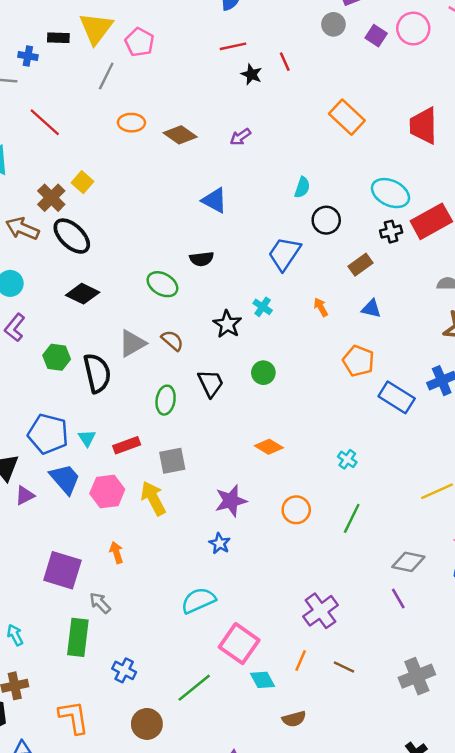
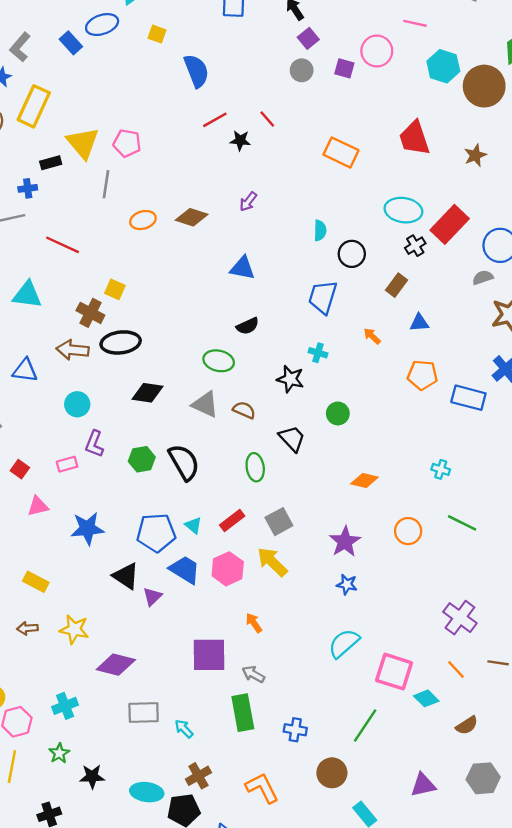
black ellipse: (72, 236) -> (121, 342), turned -33
gray triangle: (132, 343) -> (205, 404), moved, turned -48
green line: (352, 518) -> (462, 523), turned -72
orange line: (301, 661) -> (456, 669), turned -48

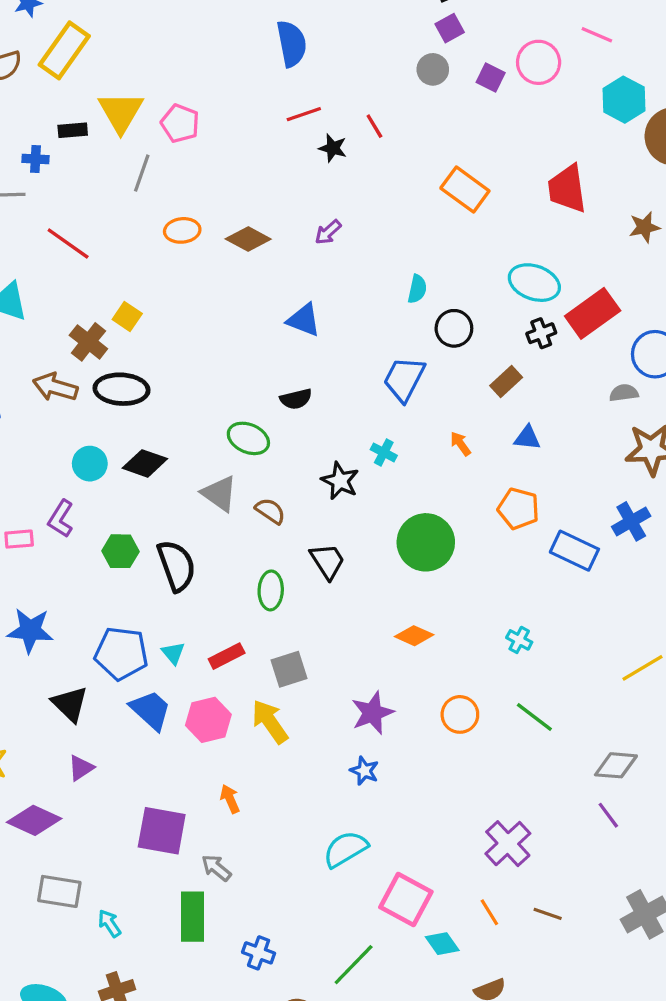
cyan circle: (77, 404) -> (90, 464), moved
green circle: (338, 413) -> (426, 542), moved, size x1.8
purple triangle: (152, 597) -> (81, 768), moved

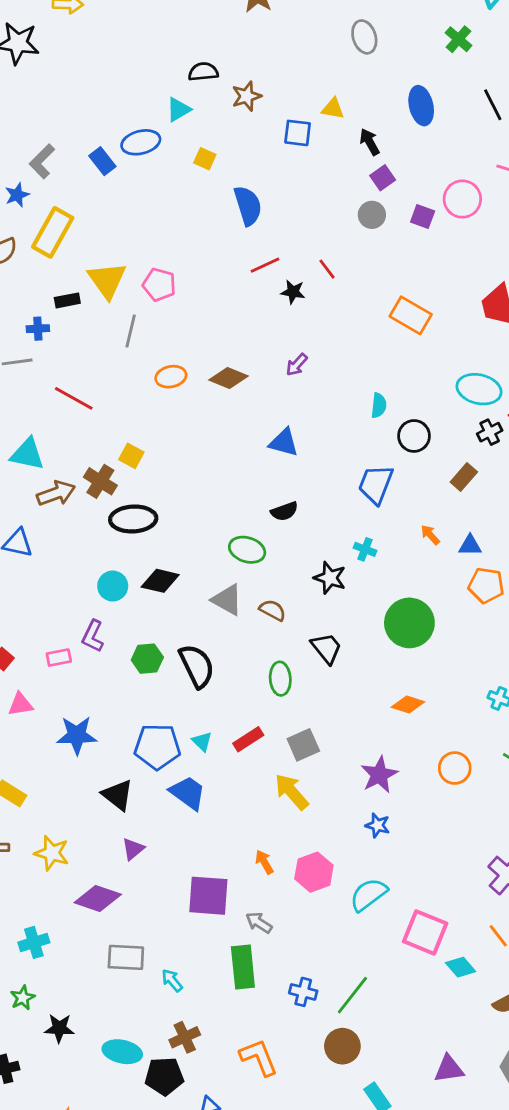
brown arrow: (55, 387) -> (56, 493), moved, turned 150
blue triangle: (527, 438) -> (470, 545), moved
pink hexagon: (208, 720) -> (314, 872), moved
green line: (354, 965) -> (352, 995), moved

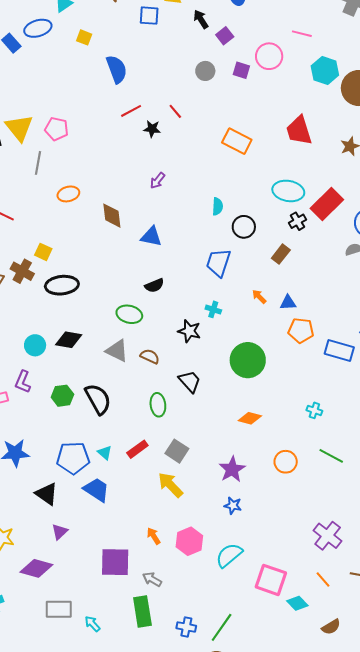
purple square: (383, 178) -> (225, 36), moved
brown diamond: (229, 378) -> (112, 216), moved, turned 64
black ellipse: (133, 519) -> (62, 285), moved
gray square: (303, 745) -> (177, 451), turned -30

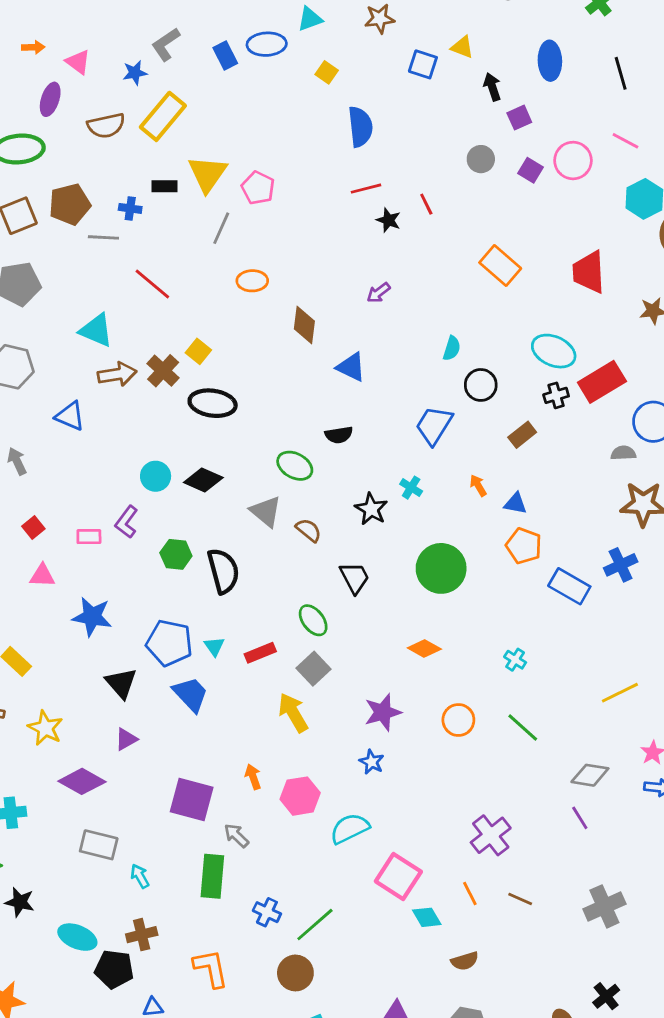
green ellipse: (158, 405) -> (313, 620), moved, turned -45

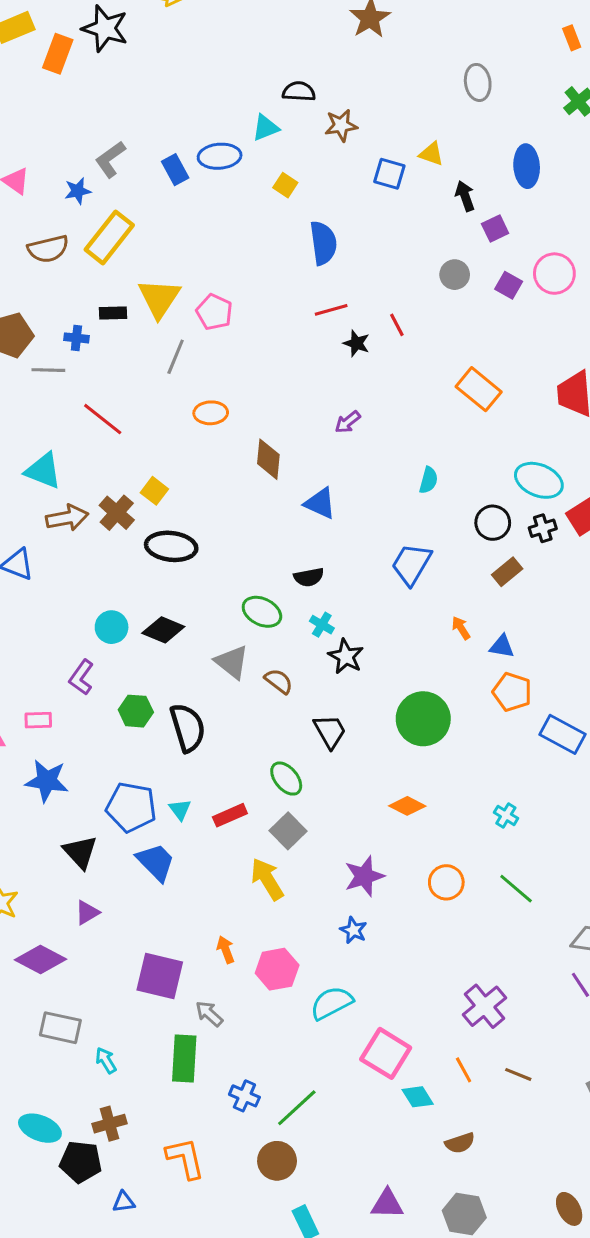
black circle: (481, 385) -> (493, 523), moved
cyan cross: (411, 488) -> (322, 625), moved
pink rectangle: (89, 537) -> (38, 720), moved

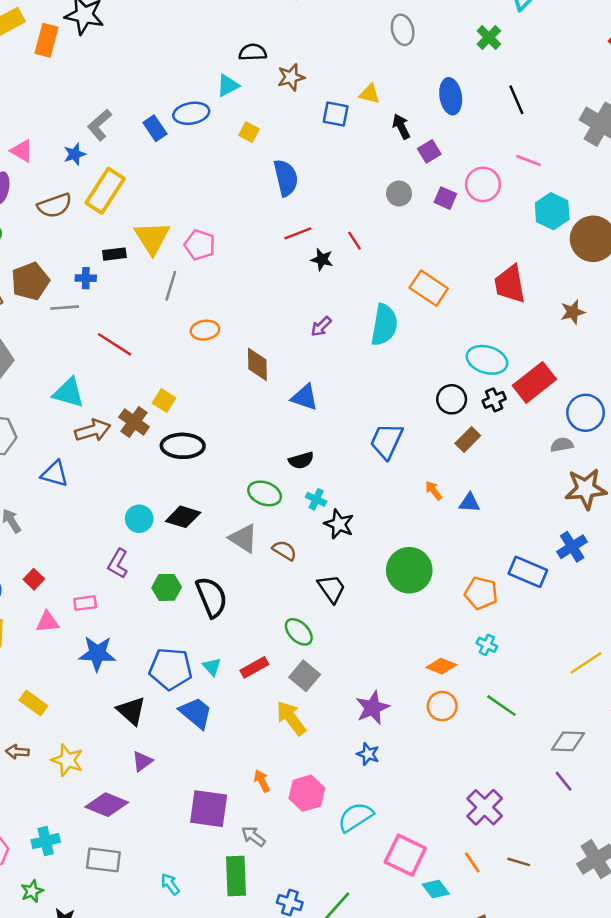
cyan semicircle: (429, 480) -> (384, 325), moved, size x1.8
orange pentagon: (512, 692) -> (481, 593), moved
orange diamond: (407, 806) -> (441, 666), moved
gray rectangle: (60, 1028) -> (103, 860), moved

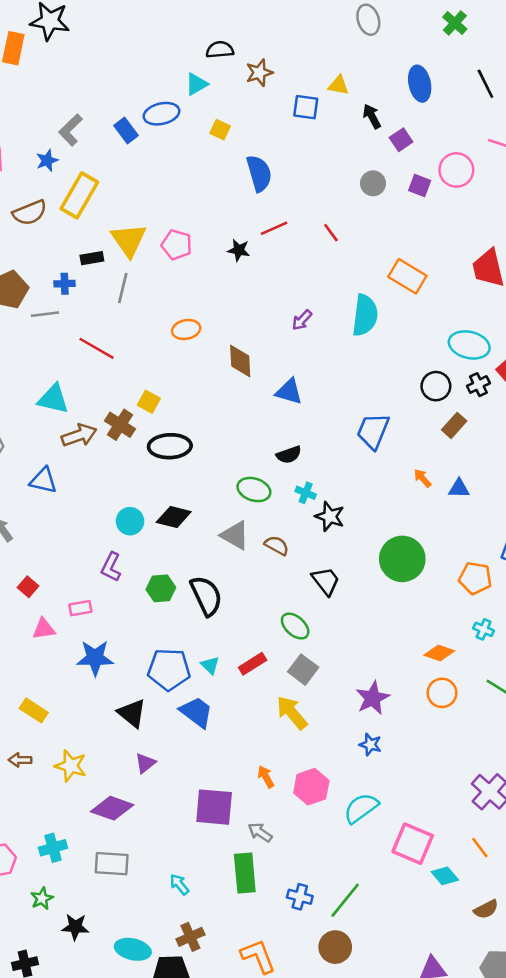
black star: (322, 260) -> (239, 250), moved
gray line: (171, 286) -> (123, 288), moved

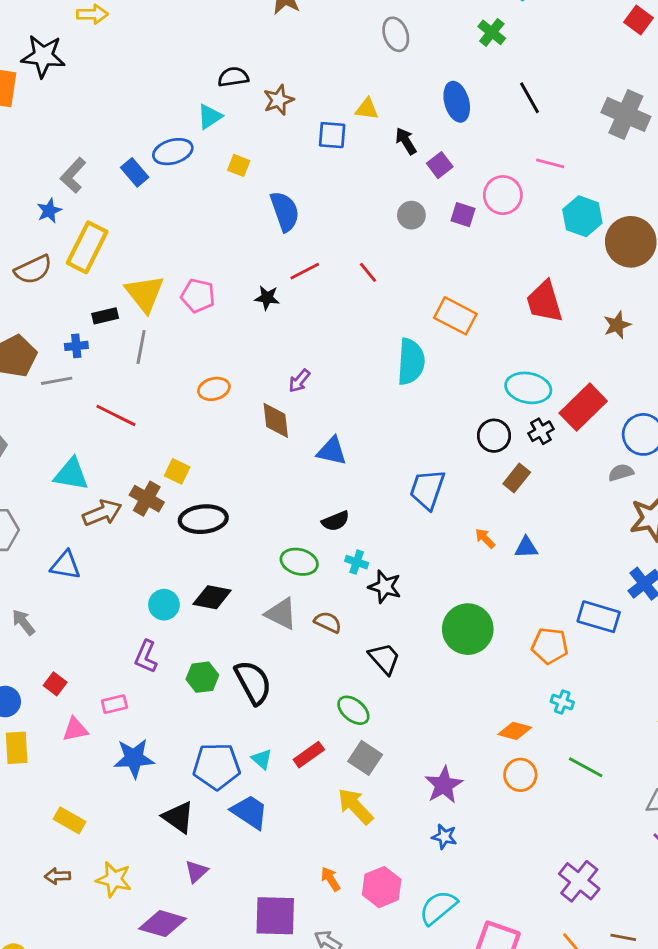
purple arrow: (302, 320) -> (299, 381), moved

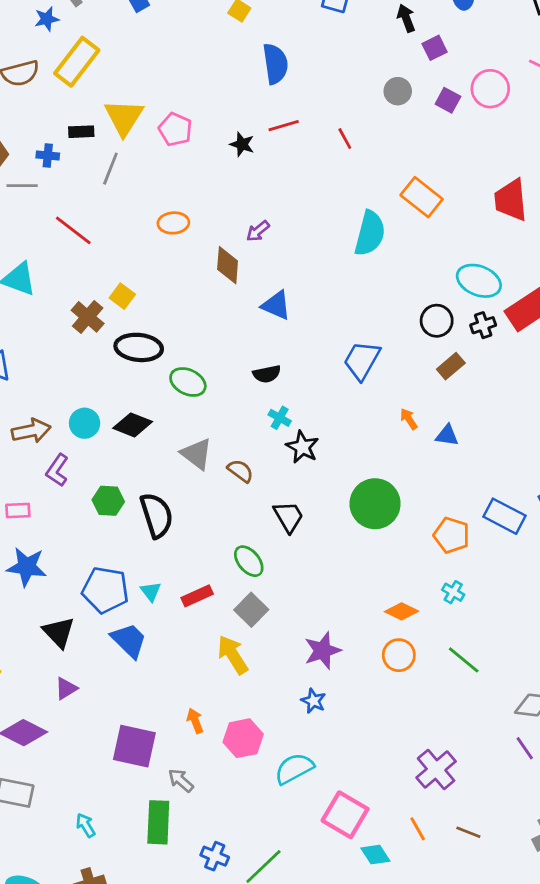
brown arrow: (102, 513) -> (31, 431), moved
green ellipse: (299, 562) -> (188, 382), moved

